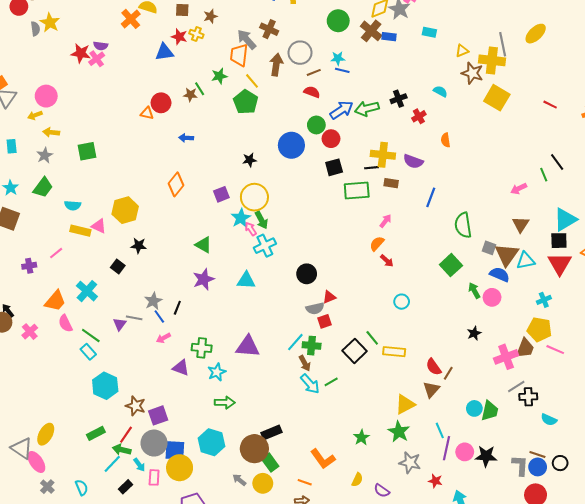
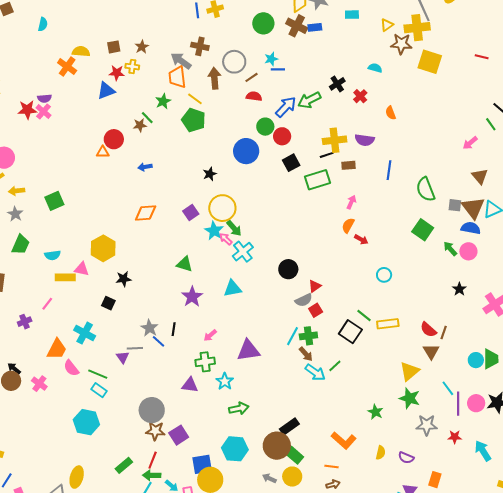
orange diamond: (176, 184) -> (146, 213), turned 60
pink arrow: (163, 338) -> (210, 335), moved
cyan hexagon: (105, 386) -> (86, 422), moved
gray circle: (154, 443) -> (152, 410), moved

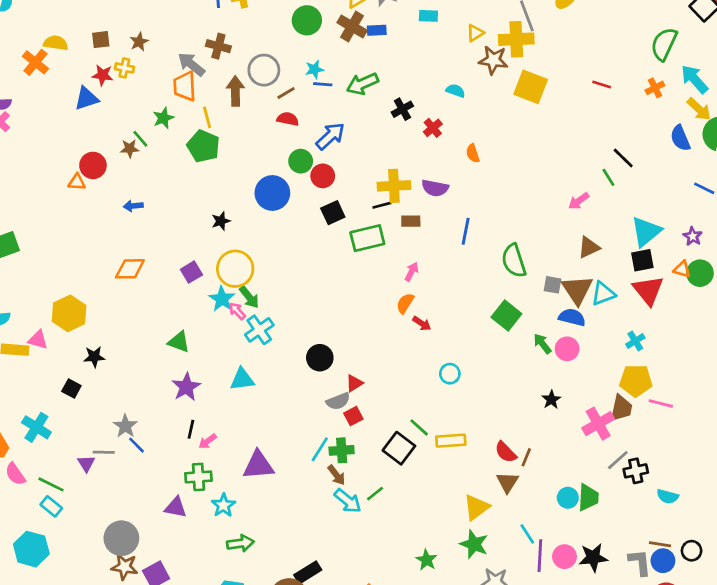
yellow line: (195, 99) -> (207, 117), turned 35
green arrow: (309, 100) -> (362, 84), moved
brown triangle: (480, 176) -> (589, 247), turned 42
black line: (174, 329) -> (191, 429), moved

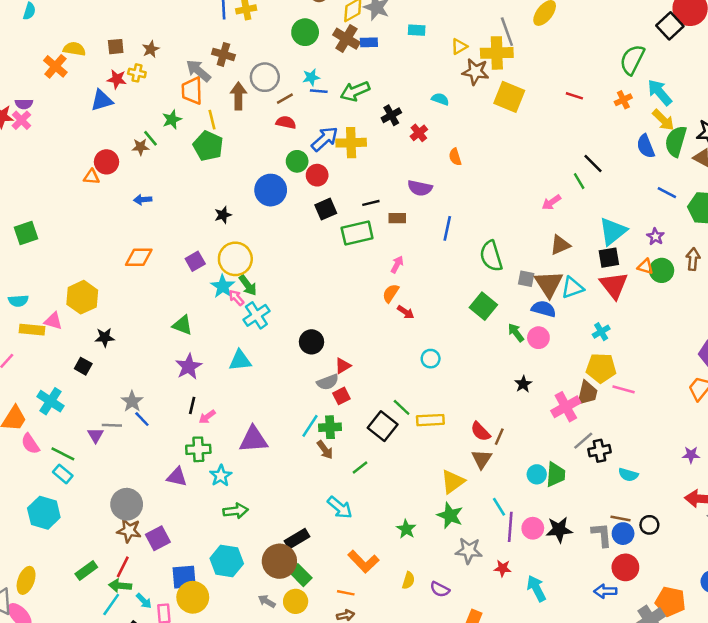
yellow cross: (394, 186) -> (351, 143), moved
cyan arrow: (348, 501) -> (340, 507), moved

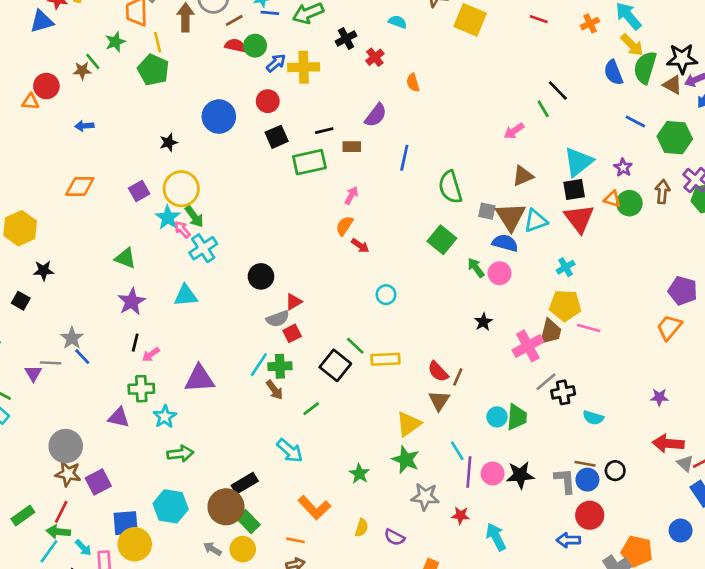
blue arrow: (325, 139) -> (276, 63), size x0.7
green circle: (297, 161) -> (255, 46), moved
purple semicircle: (420, 188) -> (376, 115), turned -65

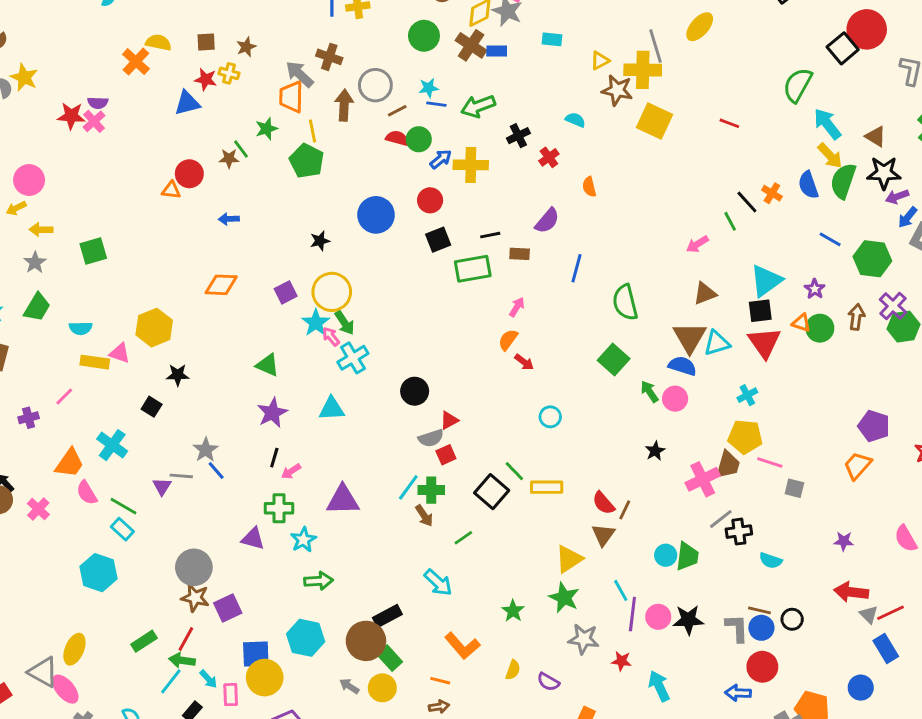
orange cross: (590, 24) -> (772, 193), moved, turned -36
brown triangle: (673, 85) -> (876, 136), moved
gray square: (487, 211) -> (794, 488), moved

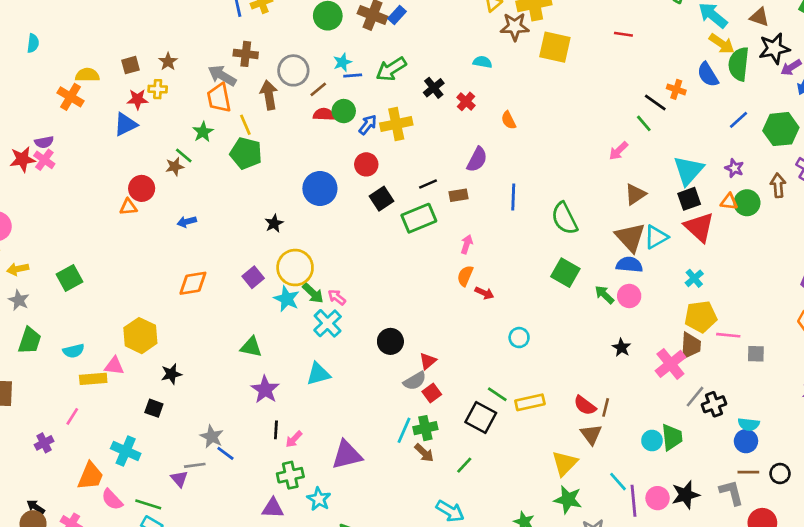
blue rectangle: (497, 51) -> (397, 15), turned -36
blue line: (830, 239) -> (739, 120), turned -60
pink arrow: (331, 337) -> (337, 297), moved
blue circle: (761, 628) -> (746, 441), moved

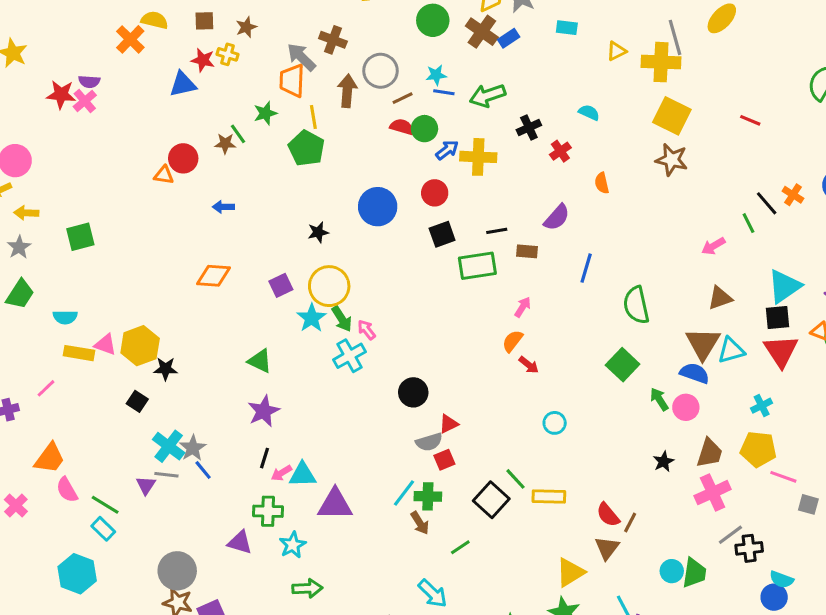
brown star: (515, 27) -> (672, 160), moved
yellow hexagon: (140, 336) -> (140, 346), moved
brown trapezoid: (691, 346) -> (710, 453), moved
cyan triangle: (318, 374) -> (303, 475), moved
cyan cross: (126, 451) -> (169, 446), moved

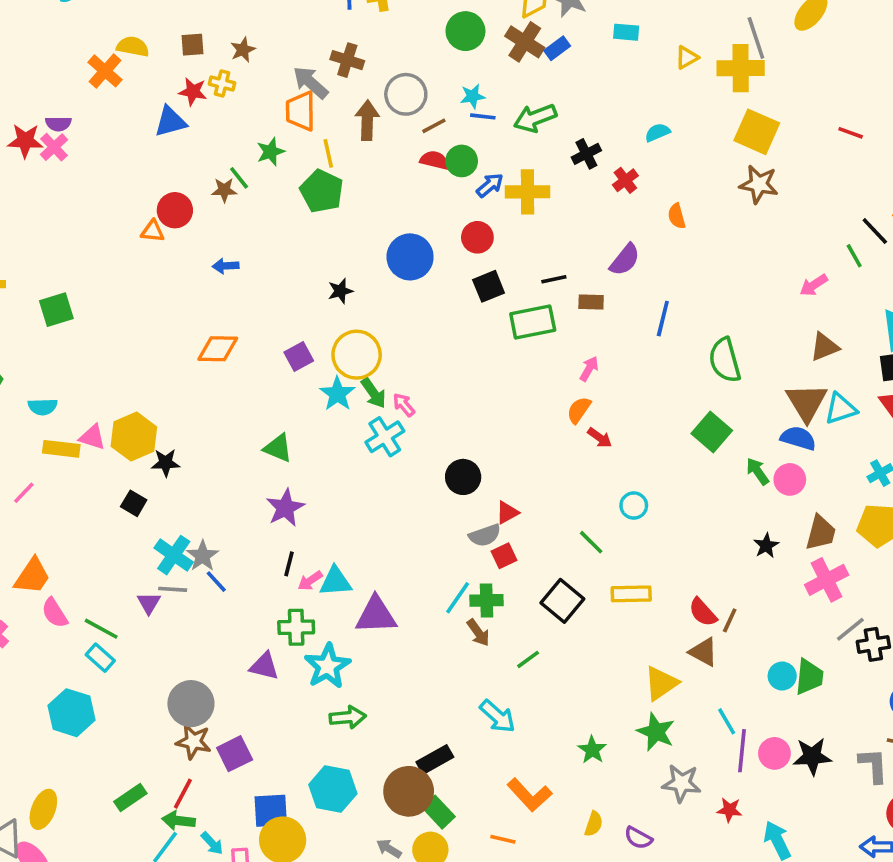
cyan semicircle: (589, 112) -> (657, 132), turned -45
green line: (515, 479) -> (591, 542), moved
cyan star: (293, 545) -> (327, 666), size x1.4
brown triangle: (607, 548) -> (703, 652), turned -36

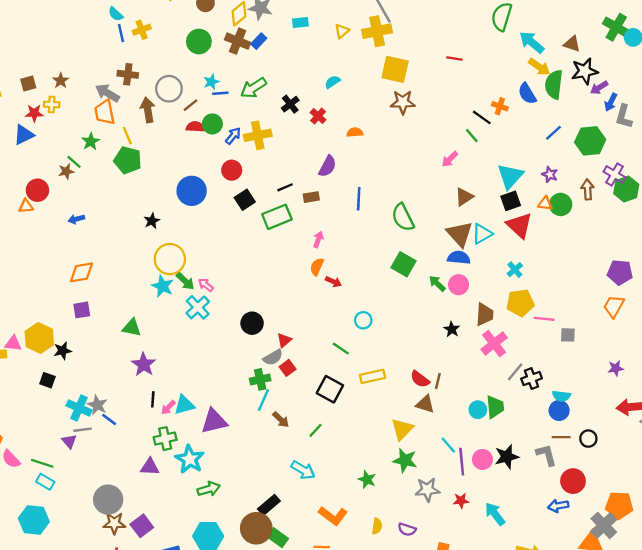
orange semicircle: (677, 216) -> (355, 132), turned 112
purple square: (299, 357) -> (82, 310), moved, turned 30
green cross: (487, 600) -> (260, 379), moved

